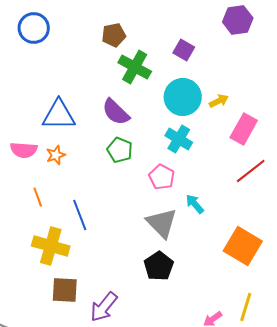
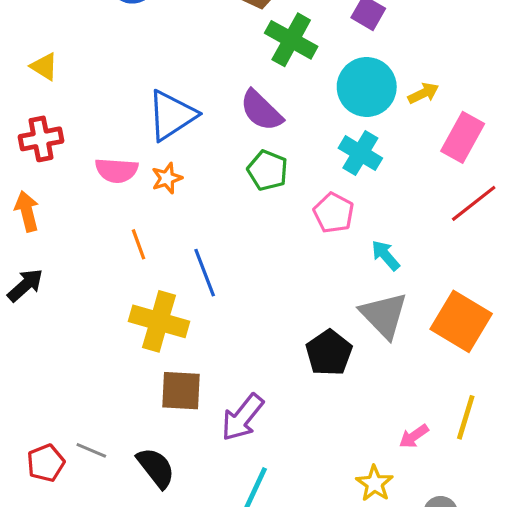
blue triangle: (59, 115) -> (172, 115), turned -33
gray triangle: (162, 223) -> (384, 315), moved

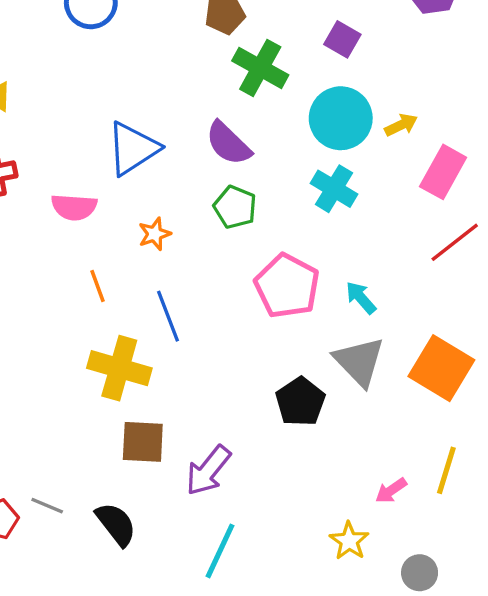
orange star: (167, 178) -> (155, 234), moved
pink pentagon: (334, 213) -> (287, 286), moved, size x1.5

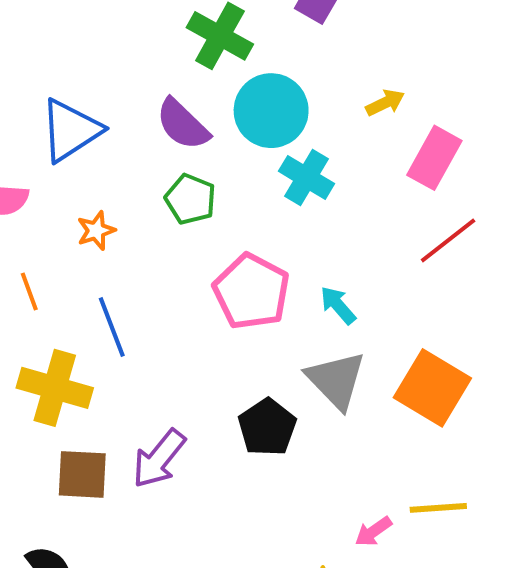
cyan circle: (341, 118) -> (271, 111), moved
purple arrow: (208, 470) -> (159, 459), moved
yellow line: (446, 470) -> (438, 508), turned 69

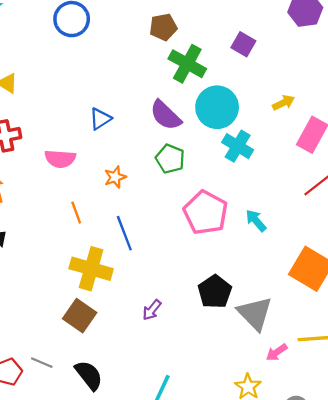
blue triangle: (70, 130) -> (100, 119), size x0.6
gray triangle: (336, 380) -> (255, 313), moved
purple arrow: (159, 459) -> (152, 310), size x0.6
brown square: (82, 474) -> (80, 316), moved, turned 32

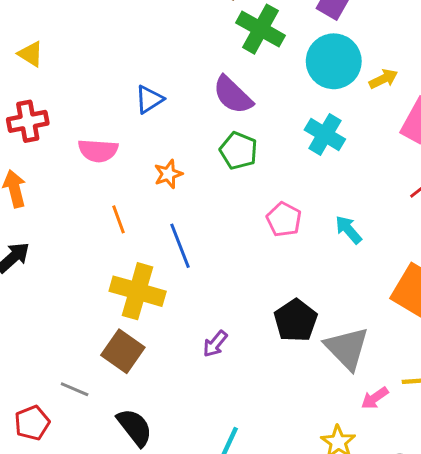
cyan circle: (217, 107) -> (334, 61), moved
pink pentagon: (206, 213) -> (284, 219), size x0.6
gray line: (42, 363) -> (75, 389), moved

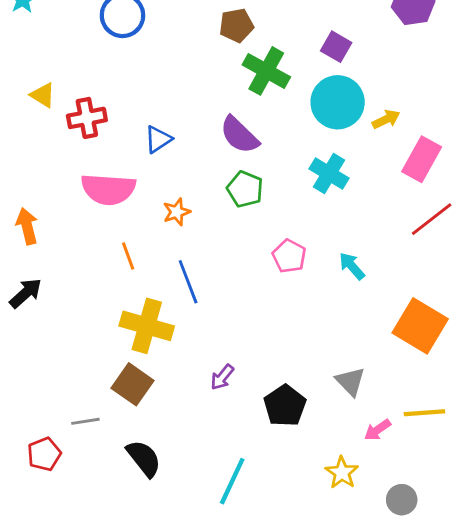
red cross: (28, 121) -> (87, 118), moved
pink semicircle: (98, 151) -> (108, 189), size x1.4
black pentagon: (296, 320) -> (285, 406), moved
gray triangle: (347, 348) -> (350, 381), size x0.7
gray line: (75, 389) -> (85, 421), turned -32

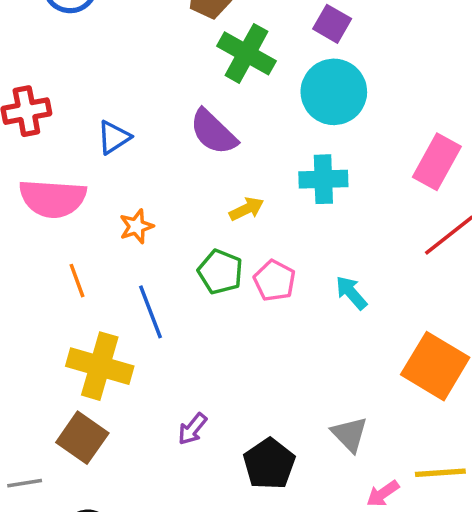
yellow arrow: (386, 119) -> (246, 209), moved
cyan cross: (329, 173) -> (323, 179), turned -33
green pentagon: (245, 189) -> (220, 272), moved

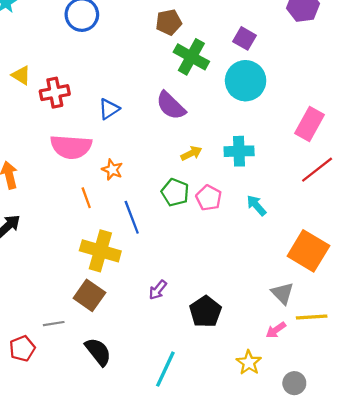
cyan cross: (323, 179) -> (239, 151), moved
orange star: (136, 226) -> (112, 170), moved, turned -30
gray triangle: (350, 434) -> (282, 293), moved

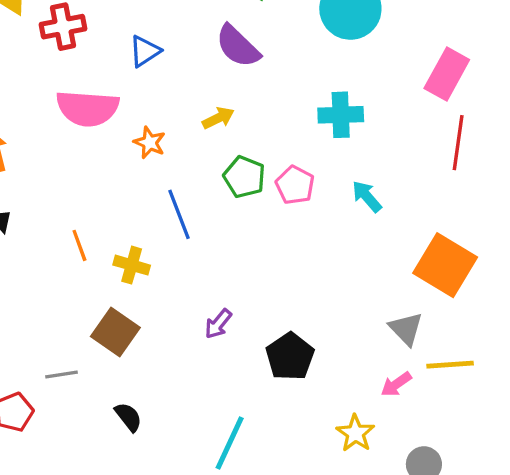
yellow arrow: (191, 153) -> (218, 118), moved
red line: (317, 170) -> (458, 143), turned -44
orange line: (86, 198) -> (79, 245), moved
yellow cross: (100, 251) -> (132, 265), size x0.6
black semicircle: (98, 352) -> (128, 417), size x0.7

